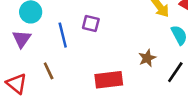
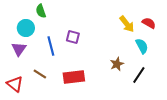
brown line: (49, 71) -> (40, 74), turned -32
red rectangle: (109, 80) -> (74, 77), moved

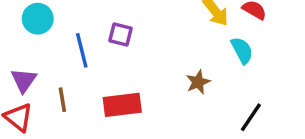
purple triangle: (19, 49) -> (24, 80), moved
brown line: (40, 74) -> (62, 100), turned 48
black line: (139, 75) -> (251, 117), moved

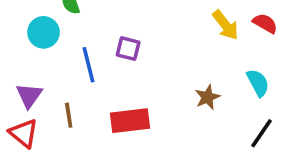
cyan semicircle: (242, 50) -> (258, 83), moved

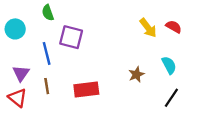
cyan circle: (43, 32) -> (15, 29), moved
purple square: (128, 49) -> (71, 37), moved, size x1.5
blue line: (89, 65) -> (47, 53), moved

